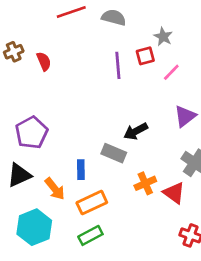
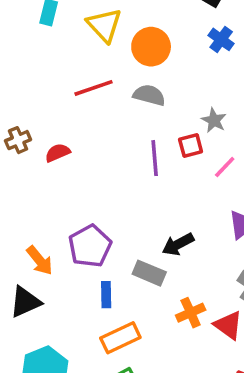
red semicircle: (44, 61) -> (58, 153), turned -90
purple pentagon: (32, 133) -> (90, 246), moved
orange arrow: (55, 189) -> (40, 260), moved

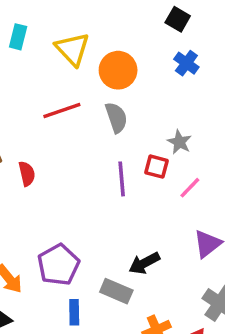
gray semicircle: (149, 95) -> (116, 118), turned 56
red square: (191, 145) -> (157, 167), turned 30
red semicircle: (58, 153) -> (27, 174), turned 100

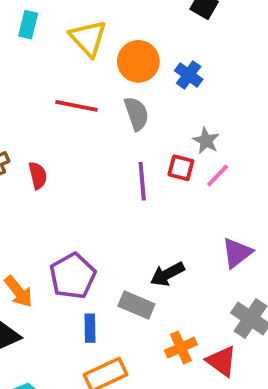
blue cross: (186, 63) -> (189, 75), moved
red line: (62, 110) -> (76, 106), turned 30
pink line: (190, 188) -> (218, 175), moved

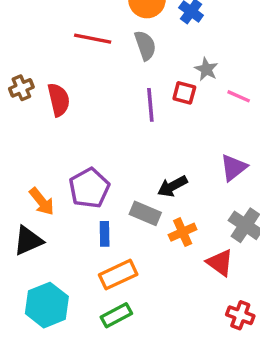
red semicircle: (38, 175) -> (59, 100), size x1.4
pink line: (218, 175) -> (239, 96), moved, turned 70
orange cross: (181, 348) -> (183, 232), moved

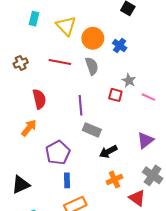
brown cross: (21, 88) -> (21, 63), moved
purple line: (150, 105) -> (80, 105), moved
orange arrow: (42, 202) -> (29, 128), moved, turned -102
gray rectangle: (145, 213) -> (92, 130), moved

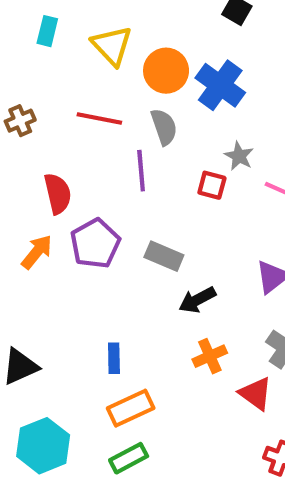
blue cross: (120, 45) -> (220, 85), size x1.6
purple line: (80, 105) -> (141, 171), moved
purple pentagon: (58, 153) -> (95, 244), moved

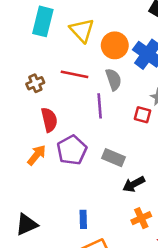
cyan rectangle: (47, 31) -> (43, 21), size x1.6
brown cross: (20, 121) -> (35, 83), moved

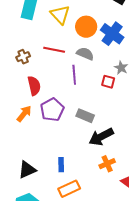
gray semicircle: (114, 79) -> (85, 54), turned -48
black arrow: (134, 184) -> (101, 137), size x1.4
black triangle: (26, 224) -> (27, 170), moved

